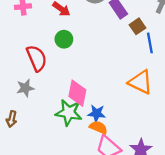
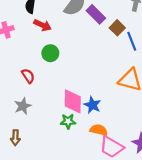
red semicircle: (37, 58) -> (28, 76), size x0.6
green star: (69, 113) -> (68, 121), size x0.6
blue star: (97, 113) -> (92, 105), moved, turned 30

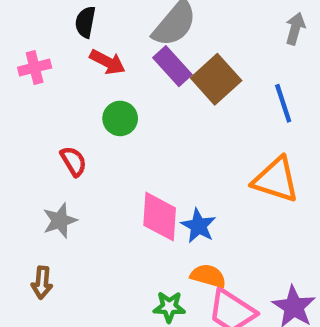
purple rectangle: (96, 14) -> (172, 66), moved
brown square: (117, 28) -> (216, 79), moved, size x1.5
green star: (68, 121) -> (169, 307), moved

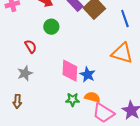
green star: (169, 307) -> (73, 100), moved

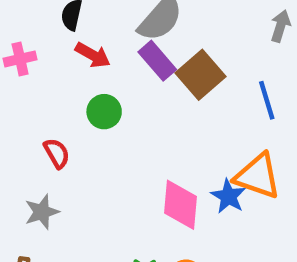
pink diamond: (70, 71) -> (180, 205), moved
blue star: (88, 75) -> (228, 196), moved

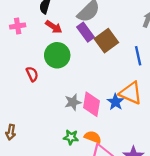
green circle: (104, 112) -> (57, 55), size x1.5
gray star: (42, 212) -> (73, 102), moved

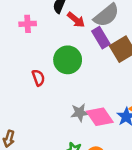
red arrow: (54, 27) -> (76, 20), moved
pink diamond: (91, 104) -> (100, 117), turned -50

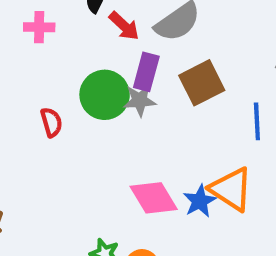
purple rectangle: (101, 38) -> (146, 72), moved, turned 42
gray star: (80, 113) -> (140, 100), moved

